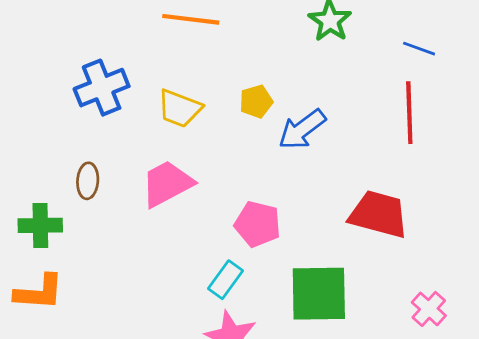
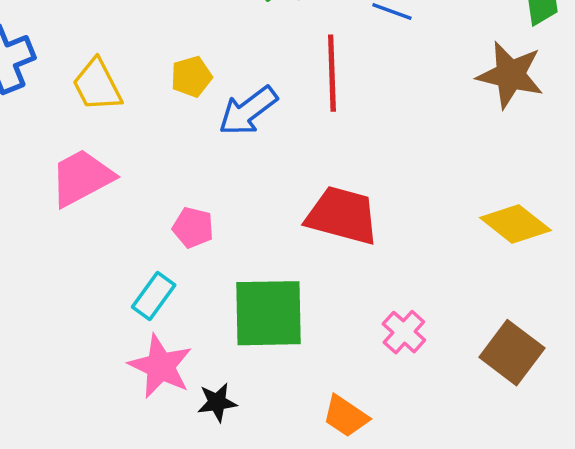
yellow trapezoid: (180, 108) -> (97, 85), turned 42
red line: (409, 113) -> (332, 73), moved
pink pentagon: (258, 224) -> (193, 227), size x0.7

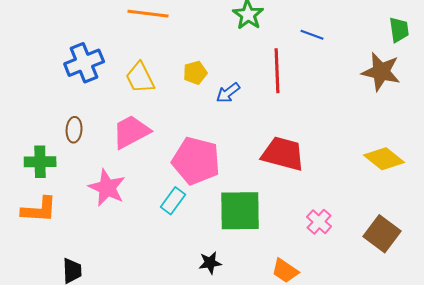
blue arrow: (248, 111) -> (228, 93), size x0.7
pink pentagon: (193, 227) -> (196, 161), size x2.0
pink star: (160, 366) -> (107, 188), moved

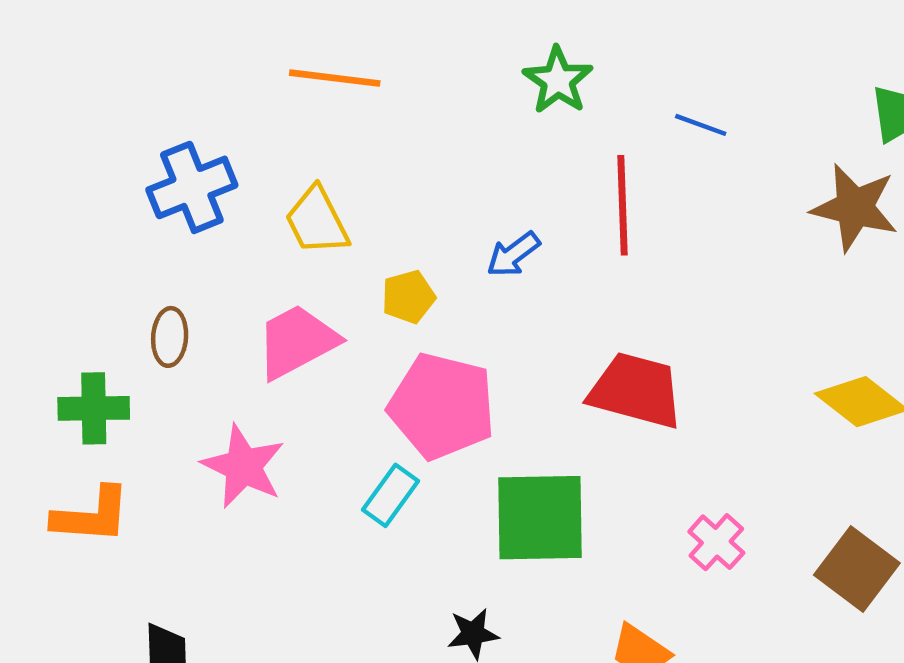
yellow pentagon: (195, 73) -> (408, 297), moved

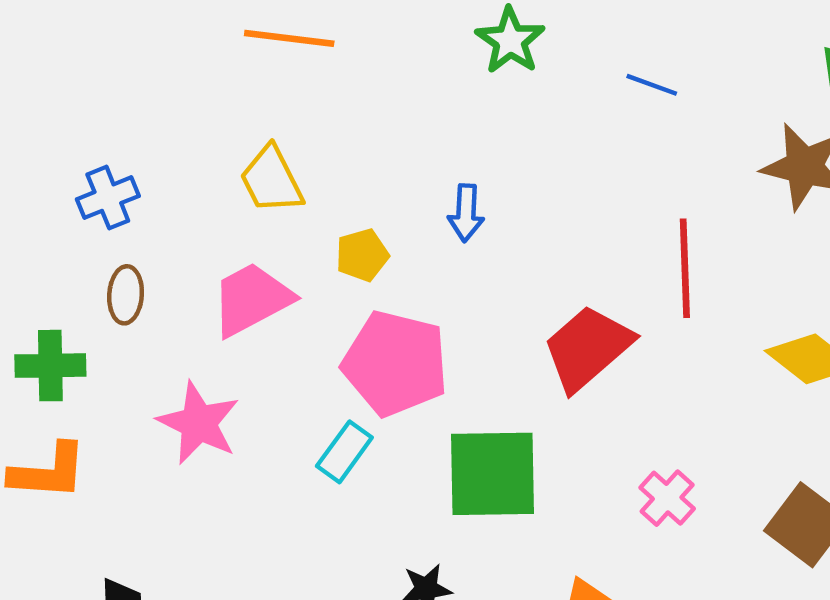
blue cross: (192, 187) -> (108, 198), moved, size x0.7
red line: (623, 205) -> (685, 268), moved
blue arrow: (513, 254) -> (466, 213), turned -50
red trapezoid: (636, 390) -> (588, 348), turned -56

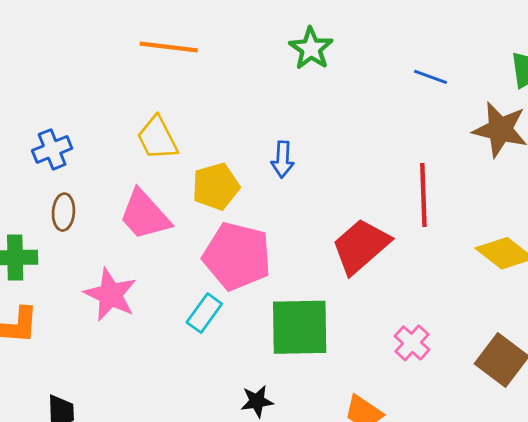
blue line: (652, 85) -> (430, 77), moved
yellow pentagon: (362, 255) -> (216, 186), size x1.4
pink trapezoid: (252, 299) -> (145, 215), turned -104

